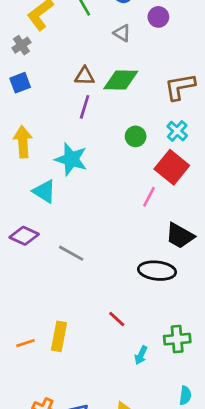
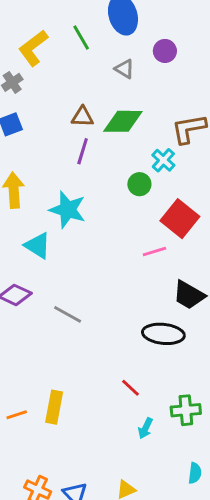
cyan cross: (177, 131) -> (163, 160), moved
pink line: (149, 197) -> (154, 252), turned 45
red line: (117, 319) -> (130, 388), moved

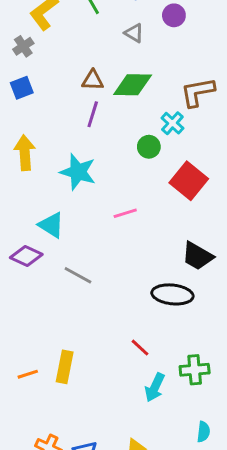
cyan triangle: (38, 246) -> (51, 225), moved
pink line: (154, 252) -> (125, 213), moved
cyan arrow: (145, 428) -> (155, 387), size x1.4

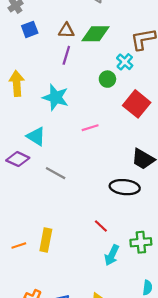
blue square: (22, 88) -> (30, 29), moved

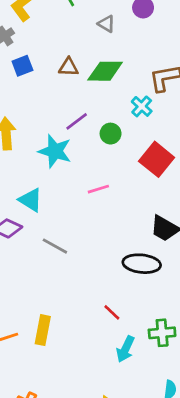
purple line: (66, 55) -> (77, 121), moved, turned 36
green circle: (107, 79) -> (111, 134), moved

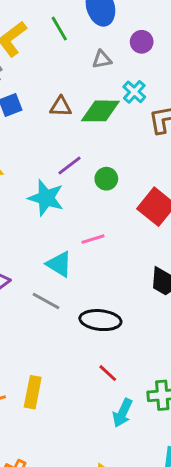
gray triangle: (106, 24) -> (102, 59), turned -42
cyan cross: (142, 106) -> (134, 92), moved
cyan triangle: (31, 200) -> (59, 264), moved
black ellipse: (142, 264) -> (100, 320), moved

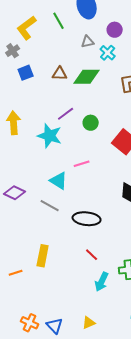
cyan cross: (134, 92) -> (108, 53), moved
yellow rectangle: (33, 392) -> (43, 256), moved

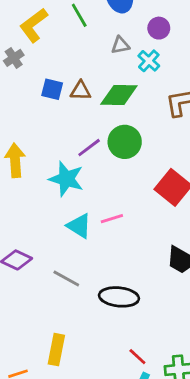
blue square: (26, 73) -> (52, 89), moved, turned 35
green circle: (91, 123) -> (125, 142), moved, size x1.5
cyan triangle: (59, 181) -> (79, 226), moved
red line: (92, 255) -> (137, 357), moved

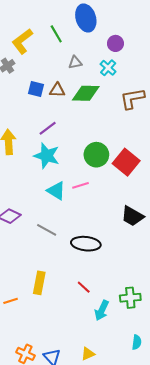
gray triangle: (120, 45) -> (75, 63), moved
green circle: (125, 142) -> (96, 155), moved
purple line: (89, 148) -> (48, 128), moved
red line: (137, 357) -> (84, 287), moved

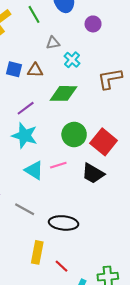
cyan cross: (108, 68) -> (72, 60), moved
green diamond: (86, 93) -> (64, 93), moved
black trapezoid: (132, 216) -> (93, 173), moved
yellow rectangle: (39, 283) -> (37, 252), moved

